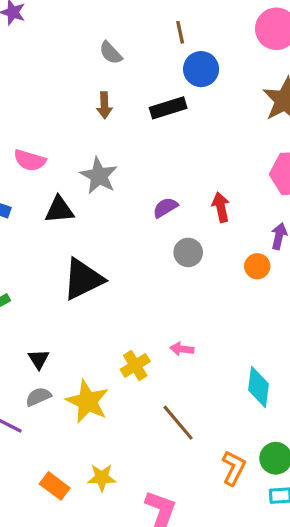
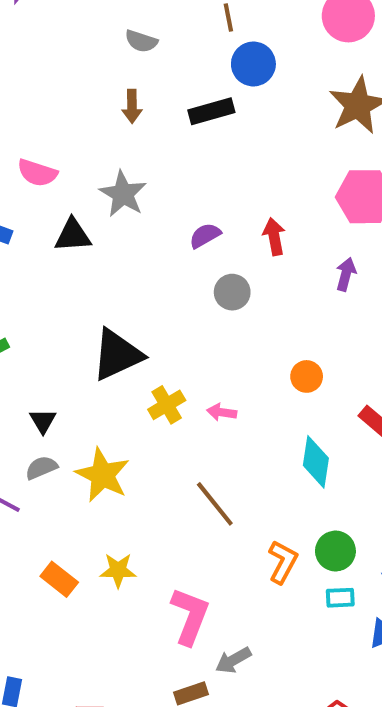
gray semicircle: (111, 53) -> (141, 41), turned -30
orange circle: (257, 266) -> (307, 376), moved
black triangle: (83, 279) -> (117, 355), moved
yellow cross: (135, 365) -> (167, 405), moved

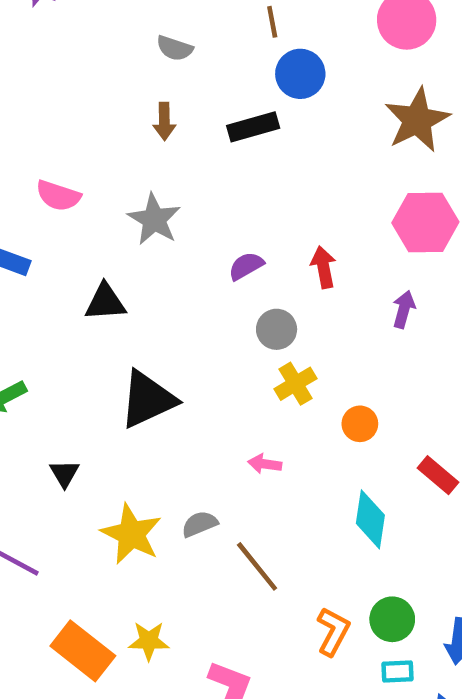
black triangle: (73, 235) -> (105, 302), moved
yellow cross: (167, 405) -> (296, 384), moved
gray semicircle: (41, 468) -> (200, 524), moved
orange rectangle: (59, 579) -> (83, 651), size x1.5

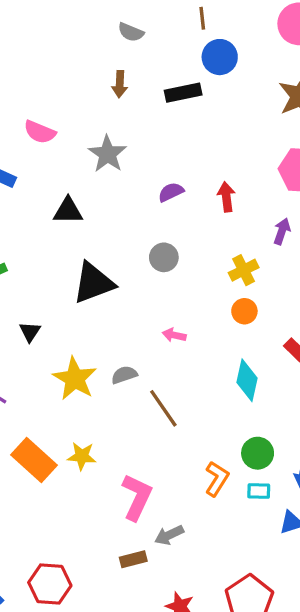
gray circle: (277, 329) -> (164, 257), moved
yellow cross: (296, 384) -> (244, 270), moved
orange L-shape: (333, 631) -> (217, 479), moved

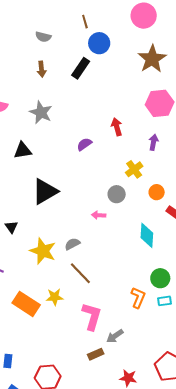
black rectangle: (183, 93) -> (81, 68), turned -35
purple semicircle: (171, 192) -> (84, 144), moved
gray circle: (164, 257) -> (117, 194), moved
orange circle: (244, 311) -> (157, 192), moved
brown line: (163, 408) -> (80, 273), moved

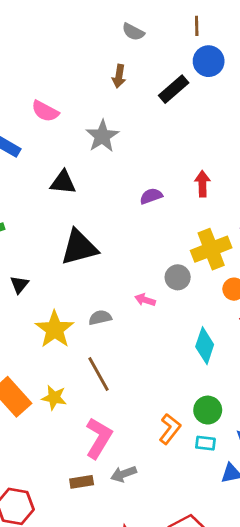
yellow cross: (134, 169) -> (211, 249), size x1.5
gray semicircle: (72, 244) -> (100, 318), moved
brown rectangle: (96, 354) -> (82, 482), moved

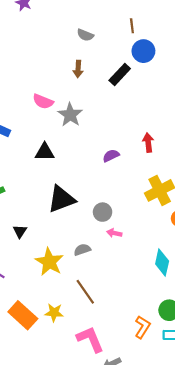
pink semicircle: (45, 111) -> (43, 101), moved
gray circle: (178, 277) -> (103, 212), moved
pink L-shape: (99, 438) -> (90, 339), turned -48

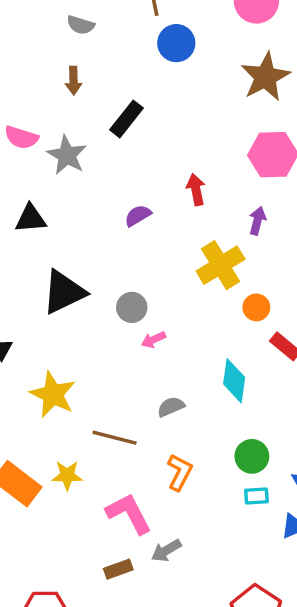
black rectangle: (120, 74) -> (126, 119), moved
pink arrow: (114, 233) -> (153, 340), turned -32
gray semicircle: (82, 250) -> (171, 407), moved
brown line: (85, 292) -> (115, 438), turned -36
orange L-shape: (142, 327) -> (180, 472), moved

